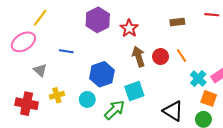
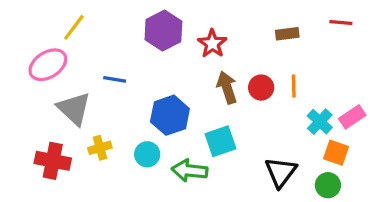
orange line: (181, 55) -> (294, 86), turned 32
gray triangle: (40, 70) -> (74, 109), size x1.6
green arrow: (114, 110) -> (190, 171), turned -130
black triangle: (173, 111) -> (281, 172), turned 35

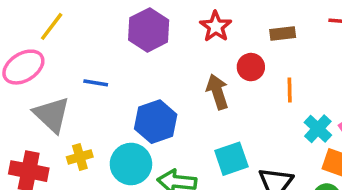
red star: (212, 44) -> (216, 26), moved
red circle: (261, 88) -> (251, 67), moved
cyan square: (220, 141) -> (231, 159), moved
cyan circle: (147, 154) -> (131, 164), size x1.5

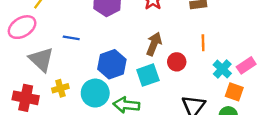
red circle: (251, 67) -> (177, 62), moved
brown arrow: (217, 92) -> (154, 44), turned 40
cyan square: (231, 159) -> (148, 75), moved

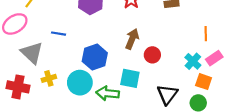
orange line: (203, 43) -> (206, 34), moved
cyan square: (148, 75) -> (130, 78), moved, turned 30

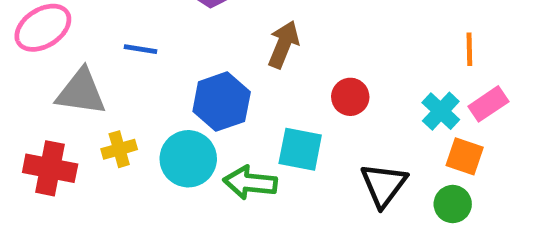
brown arrow: (132, 39) -> (284, 44), moved
gray triangle: (32, 53) -> (81, 92), turned -35

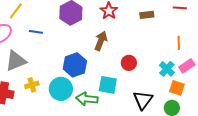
blue line: (141, 49) -> (36, 32), moved
gray triangle: (81, 92) -> (16, 61), turned -30

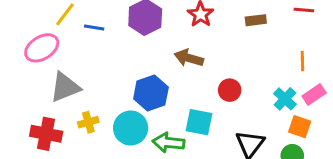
blue line: (36, 32) -> (94, 27), moved
brown arrow: (101, 41) -> (189, 58), turned -96

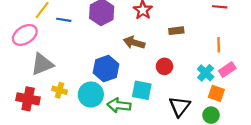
brown rectangle: (256, 20) -> (176, 31), moved
yellow cross: (88, 122) -> (59, 90), turned 32

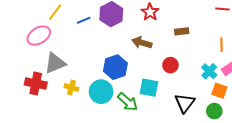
blue line: (64, 20) -> (84, 20), moved, turned -32
red cross: (28, 99) -> (36, 84), moved
green arrow: (119, 105) -> (128, 102), turned -145

